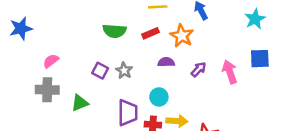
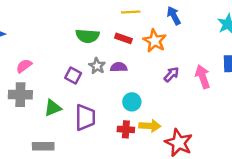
red rectangle: (151, 33) -> (123, 38), turned 42
purple semicircle: (166, 62) -> (119, 67), moved
gray star: (124, 71) -> (97, 66), moved
purple trapezoid: (128, 113) -> (85, 117), moved

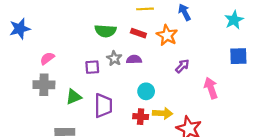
purple square: (73, 76) -> (92, 67), turned -32
pink arrow: (203, 77) -> (211, 88), moved

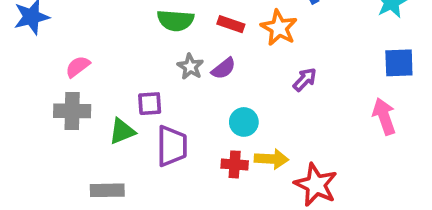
purple semicircle: (134, 59) -> (224, 68), turned 144
purple square: (92, 67) -> (150, 104), moved
pink arrow: (211, 88) -> (384, 116), moved

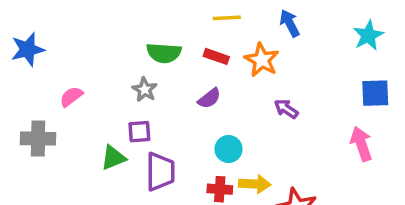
gray star: (190, 67) -> (145, 90), moved
purple arrow: (305, 80) -> (286, 109), turned -100
gray cross: (72, 111) -> (38, 139), moved

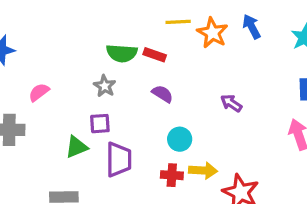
blue arrow: (290, 23) -> (252, 27), moved
red rectangle: (216, 56) -> (155, 55), moved
orange star: (262, 60) -> (212, 33), moved
purple semicircle: (209, 98) -> (162, 94), turned -110

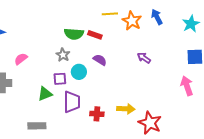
purple arrow: (231, 103) -> (144, 58), moved
cyan circle: (180, 139) -> (79, 72), moved
red cross: (172, 175) -> (97, 114), moved

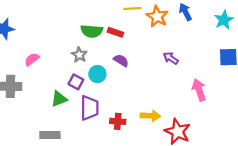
purple square: (60, 79) -> (76, 82), turned 32
pink arrow: (187, 86) -> (199, 90), moved

